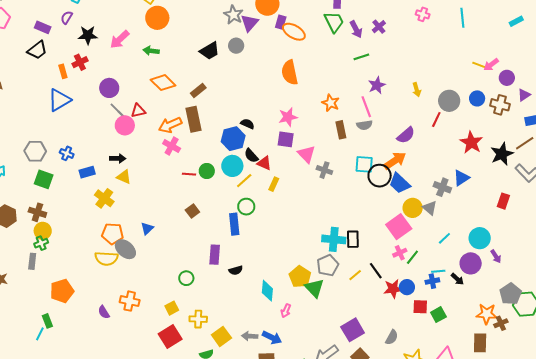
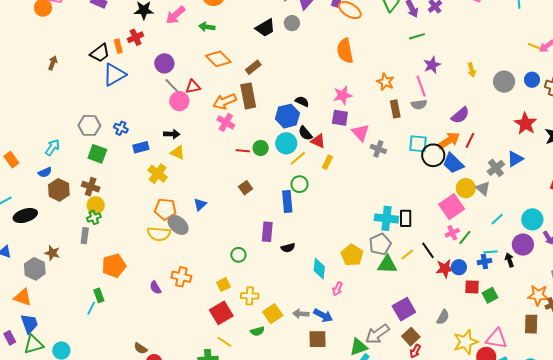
black trapezoid: (37, 50) -> (100, 53), moved
red line: (436, 119) -> (470, 140), moved
gray cross: (442, 187) -> (496, 168), turned 30
black arrow: (457, 279) -> (509, 260), turned -152
green triangle: (314, 288) -> (387, 265), moved, turned -45

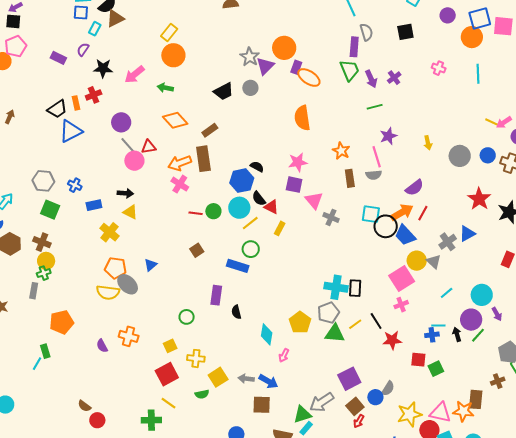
blue rectangle: (287, 202) -> (238, 266), turned -70
green line: (465, 237) -> (478, 335), moved
black semicircle: (288, 248) -> (236, 312), turned 88
blue circle: (459, 267) -> (375, 397), moved
orange star: (538, 295) -> (463, 411), moved

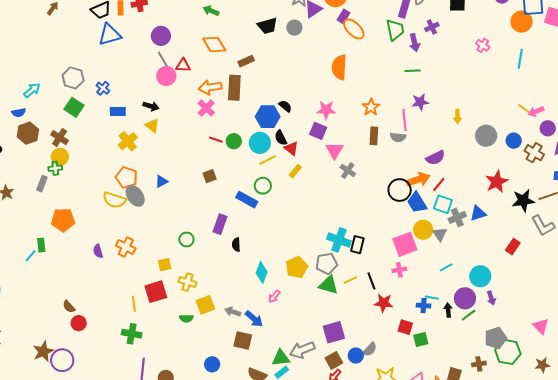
purple cross: (394, 78) -> (432, 27), moved
cyan square: (371, 214) -> (443, 204), moved
yellow line: (168, 403) -> (134, 304), moved, turned 35

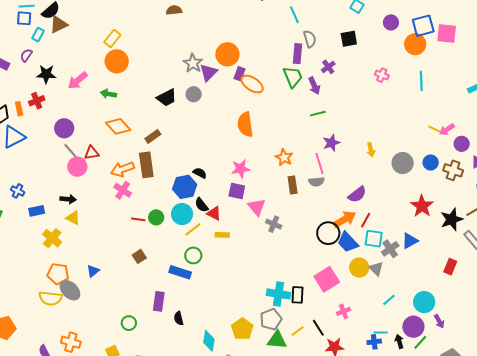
yellow rectangle: (295, 171) -> (222, 235), turned 64
pink square: (405, 244) -> (327, 279), moved

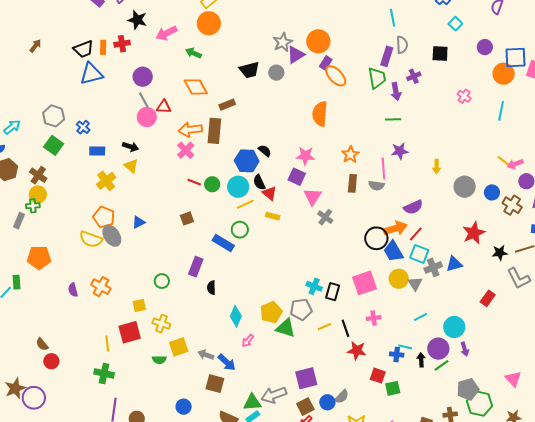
black star: (452, 219) -> (500, 253), size x0.7
cyan cross: (278, 294) -> (314, 286), size x0.7
green triangle: (277, 340) -> (286, 328), moved

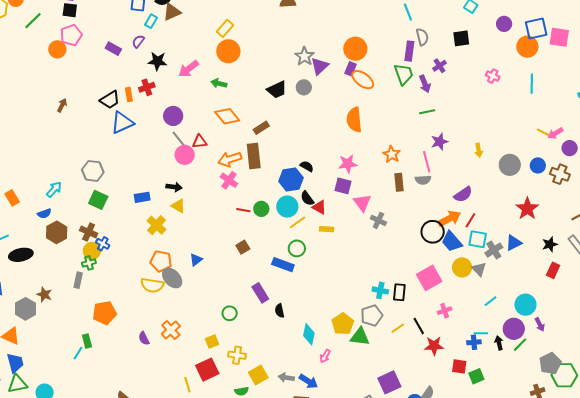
orange circle: (318, 41) -> (355, 49), moved
blue cross: (83, 127) -> (103, 244), moved
black star: (500, 253) -> (550, 244), moved
purple rectangle: (196, 267) -> (260, 293), turned -42
orange cross: (101, 287) -> (171, 330), turned 30

